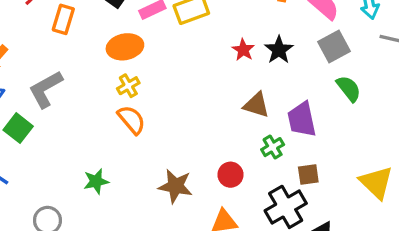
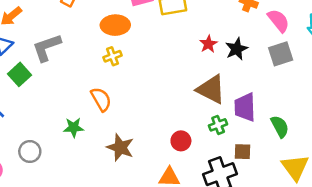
green semicircle: (349, 89) -> (280, 126), moved
brown triangle: (256, 105) -> (211, 89), size x1.4
orange semicircle: (132, 120) -> (101, 99), moved
brown star: (175, 186) -> (120, 147), moved

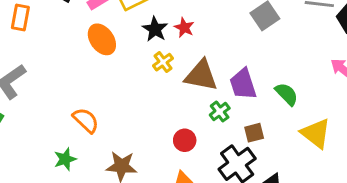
orange ellipse: (115, 25) -> (102, 39), moved, turned 72
black star: (237, 49) -> (155, 29), moved
yellow cross: (112, 56) -> (163, 62), moved

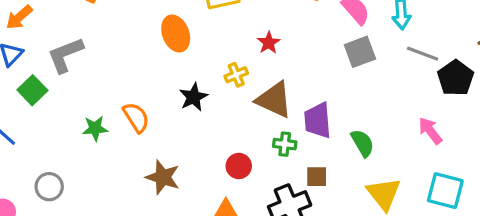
black star: (155, 29) -> (194, 97), moved
green cross: (220, 112) -> (285, 144), turned 30
green star: (65, 159) -> (95, 128), moved

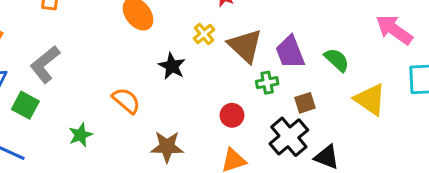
brown triangle: (274, 100) -> (245, 46), turned 36
green star: (95, 128) -> (80, 135), moved
pink arrow: (430, 131) -> (394, 30), size x1.4

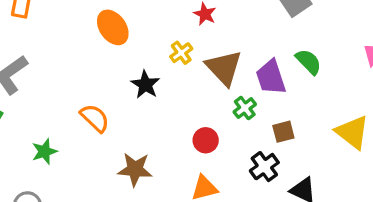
green semicircle: (337, 60) -> (309, 62), moved
green cross: (267, 83) -> (245, 108), turned -30
black cross: (289, 137) -> (264, 167), size x0.7

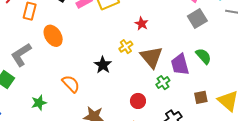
orange ellipse: (113, 27) -> (53, 36), moved
brown square: (283, 132) -> (201, 97), moved

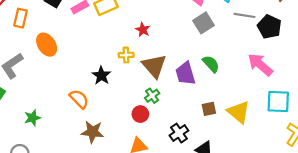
yellow cross: (126, 47) -> (126, 55), turned 32
green cross: (163, 83) -> (152, 96), moved
orange semicircle: (71, 84) -> (79, 99), moved

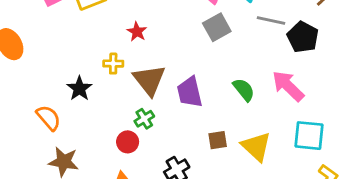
green semicircle: (211, 64) -> (244, 90), moved

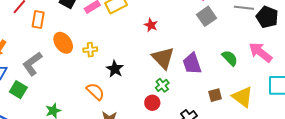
yellow cross: (113, 64) -> (90, 50), moved

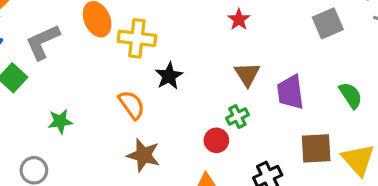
yellow cross: (90, 50) -> (137, 38), size x1.6
brown triangle: (163, 58) -> (247, 74), size x0.7
brown square: (215, 95) -> (316, 148), size x1.5

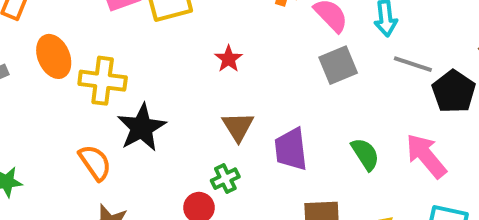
black star: (169, 76) -> (142, 128), size x1.4

